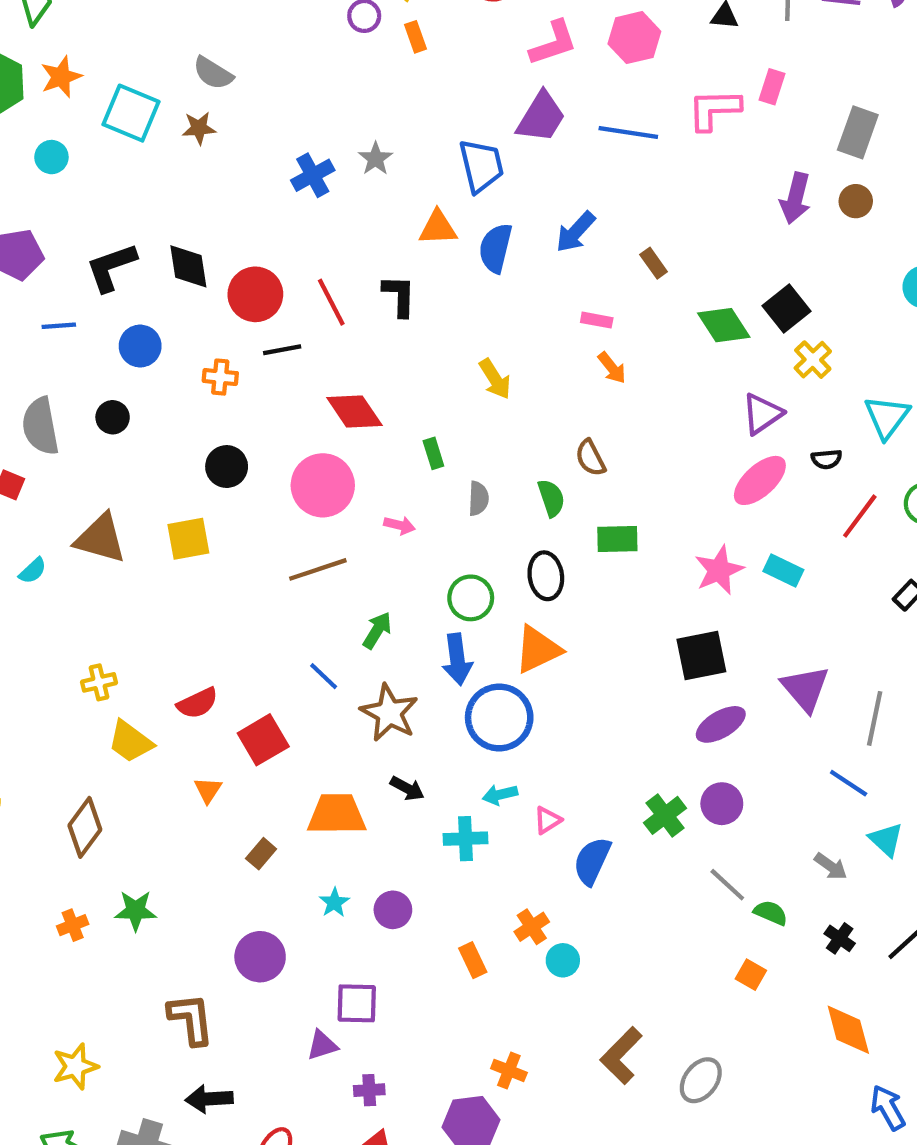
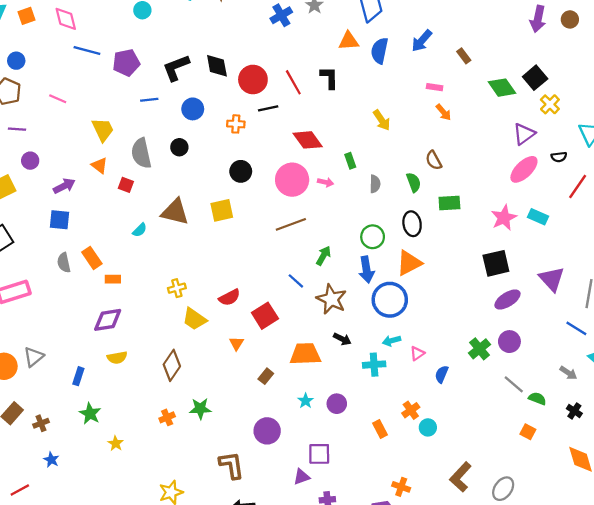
pink arrow: (399, 525) -> (326, 182), moved
blue semicircle: (592, 861) -> (442, 374), size x0.7

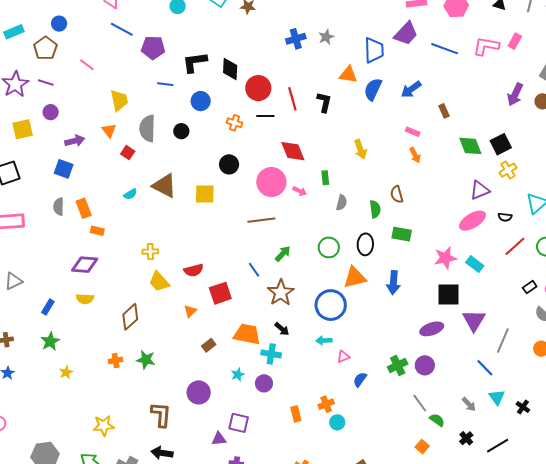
black square: (496, 263) -> (448, 294), moved
blue arrow: (366, 270) -> (393, 283), moved
cyan cross: (374, 365) -> (271, 354), moved

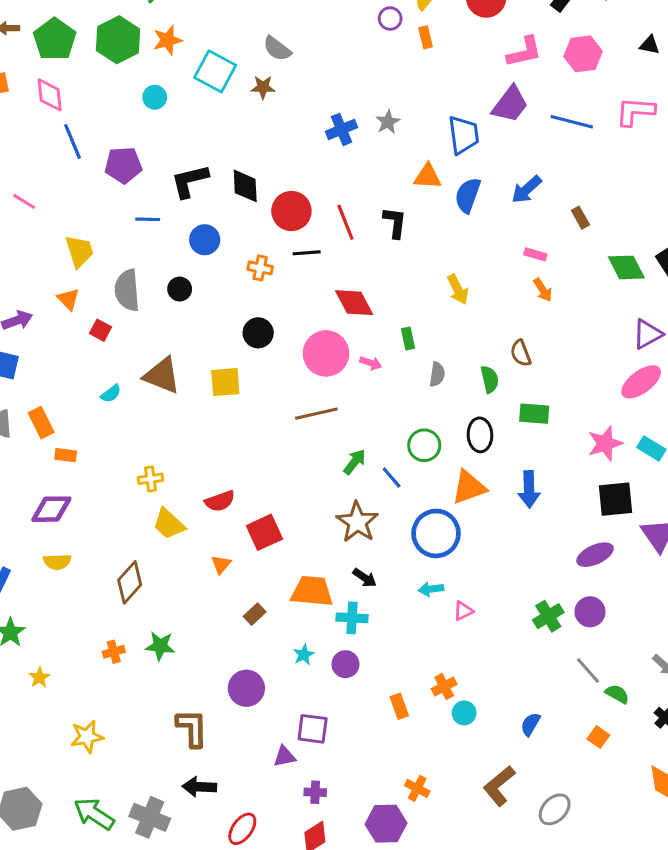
blue line: (122, 29) -> (72, 141), turned 45
blue line: (254, 270) -> (392, 478), moved
blue semicircle: (360, 380) -> (530, 724), moved
yellow star: (104, 426) -> (87, 737), moved

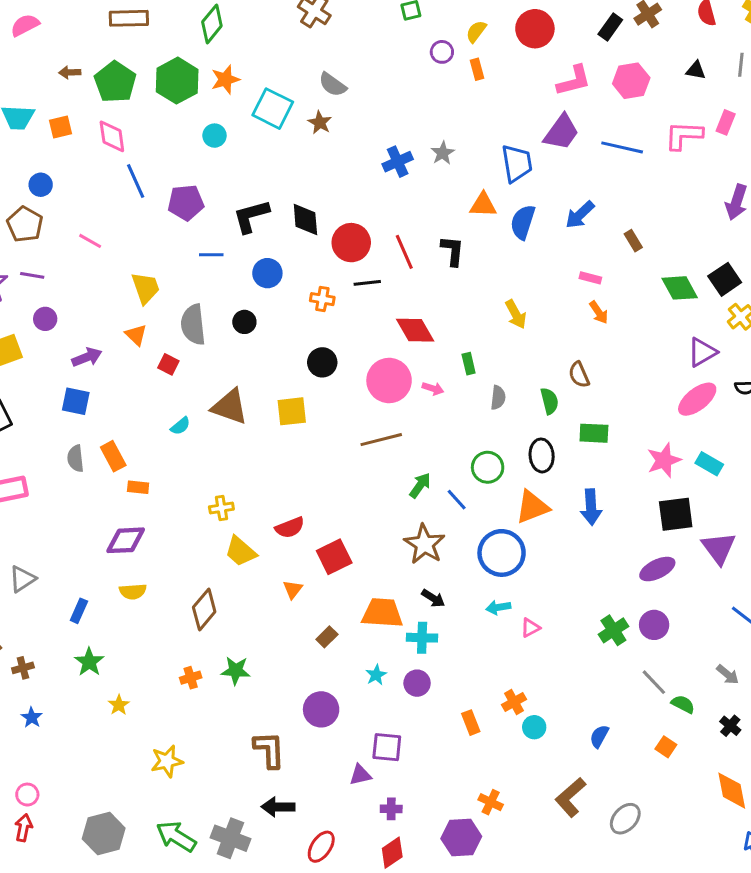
brown star: (263, 87) -> (320, 123), turned 30

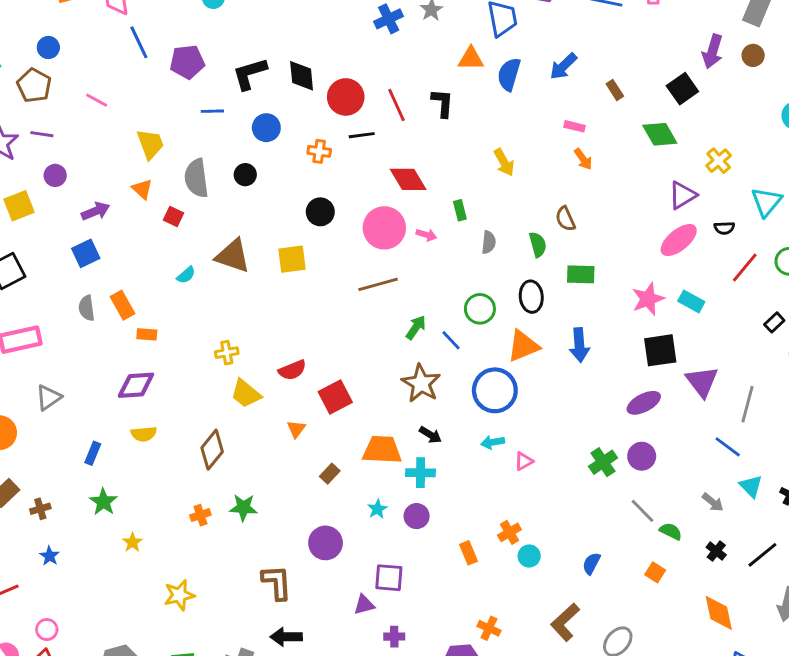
black square: (725, 279) -> (682, 89), moved
blue square: (76, 401) -> (86, 253), turned -36
gray triangle: (22, 579) -> (49, 398), moved

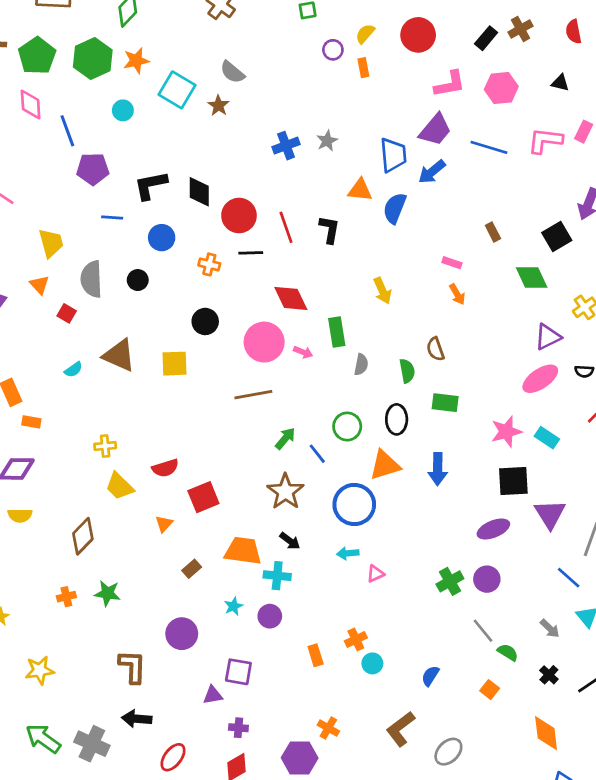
blue line: (139, 42) -> (67, 131), moved
blue arrow: (563, 66) -> (432, 172), moved
green rectangle: (460, 210) -> (337, 332), size x1.5

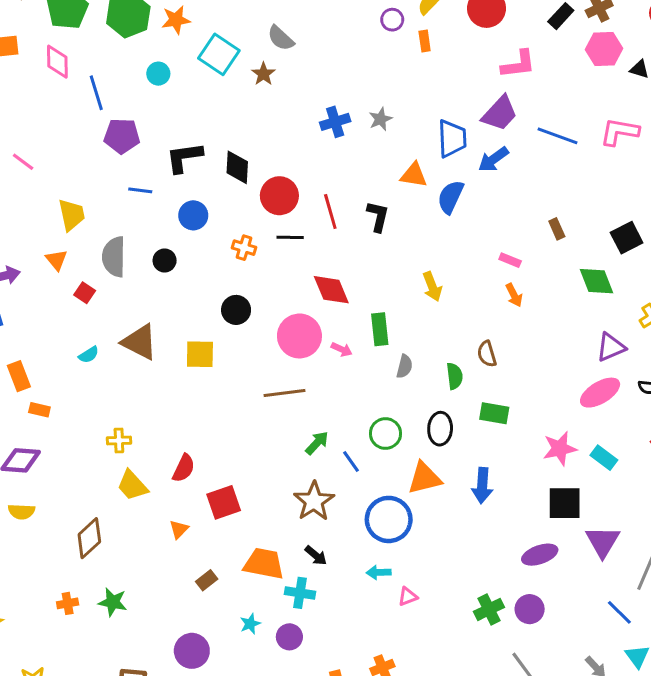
pink hexagon: (501, 88) -> (604, 49), moved
red semicircle: (165, 468) -> (184, 468), turned -50

